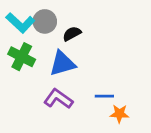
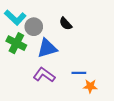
gray circle: (45, 21) -> (34, 27), moved
black semicircle: (72, 34) -> (66, 24), moved, turned -104

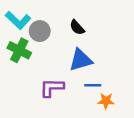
blue triangle: (47, 48) -> (81, 60), moved
purple L-shape: (44, 75) -> (52, 88), turned -35

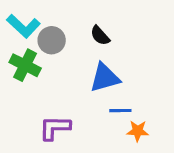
purple L-shape: (52, 88) -> (55, 128), moved

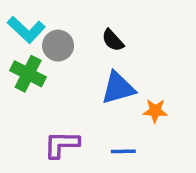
blue line: (120, 111) -> (123, 151), moved
orange star: (138, 131) -> (155, 111), moved

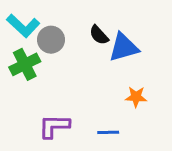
green cross: (28, 74) -> (25, 64), turned 36
blue triangle: (118, 88) -> (124, 47), moved

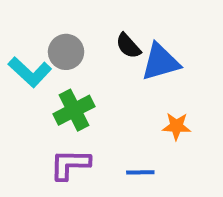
cyan L-shape: (23, 26) -> (30, 72), moved
green cross: (25, 64) -> (74, 110), moved

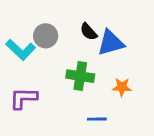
green cross: (74, 110) -> (80, 76), moved, turned 36
purple L-shape: (70, 164) -> (23, 98), moved

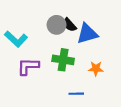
gray circle: (46, 36) -> (57, 25), moved
purple L-shape: (23, 98) -> (28, 66), moved

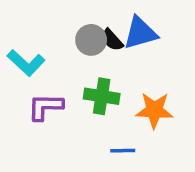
blue triangle: (87, 34) -> (140, 33), moved
orange star: (96, 69) -> (154, 110), size x1.5

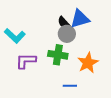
gray circle: (91, 40) -> (67, 34), moved
orange star: (154, 110) -> (88, 63), turned -30

